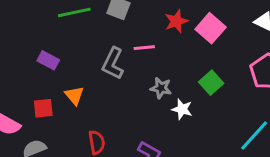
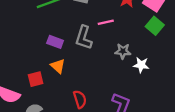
purple rectangle: (48, 60) -> (55, 42), moved
green square: (211, 83) -> (155, 26), moved

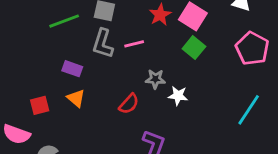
gray L-shape: (84, 38) -> (103, 44), moved
red square: (36, 79) -> (40, 105), moved
red semicircle: (80, 99) -> (129, 104), moved, turned 60

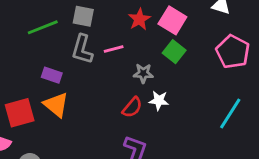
gray star: (155, 79) -> (143, 73), moved
orange triangle: (76, 98) -> (56, 105), size x1.4
red semicircle: (129, 104) -> (132, 107), moved
red square: (40, 105) -> (20, 113), size x1.5

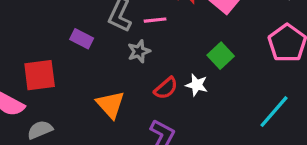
green square: (174, 52) -> (221, 56), moved
gray star: (143, 73) -> (139, 51), moved, turned -30
orange triangle: (56, 105) -> (110, 105), moved

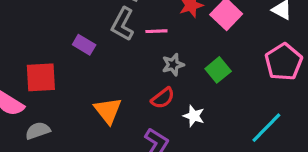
gray star: (139, 51) -> (173, 65), moved
white star: (197, 85) -> (194, 116), moved

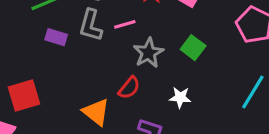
purple rectangle: (84, 45) -> (56, 37), moved
gray star: (173, 65) -> (148, 53), size x1.4
red semicircle: (163, 98) -> (129, 88), moved

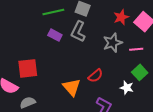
pink line: (125, 24) -> (136, 49), moved
green square: (193, 48) -> (140, 72), moved
gray star: (148, 53) -> (113, 43), moved

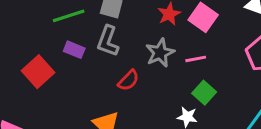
red square: (28, 68) -> (38, 72), moved, turned -30
red semicircle: (95, 76) -> (128, 80), moved

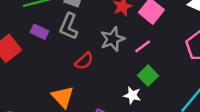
pink line: (196, 59) -> (143, 46), turned -30

